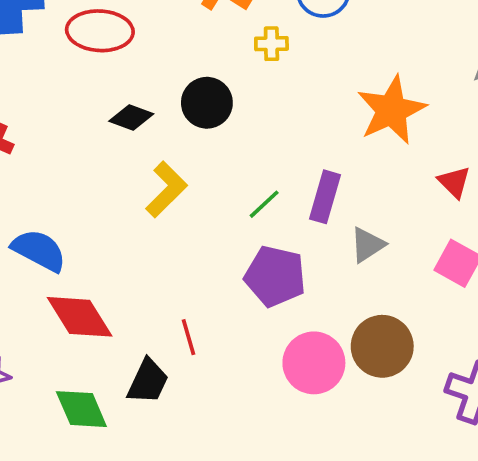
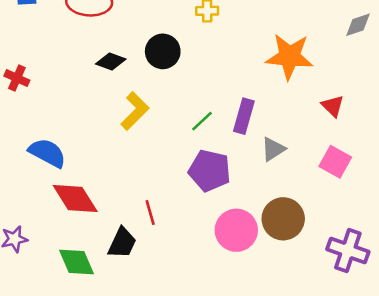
orange star: (391, 110) -> (290, 56), turned 30

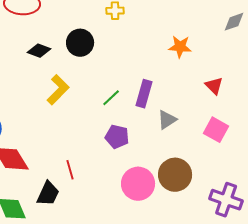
orange star: (290, 56) -> (180, 47), size x0.6
purple pentagon: (210, 171) -> (117, 137), size x0.7

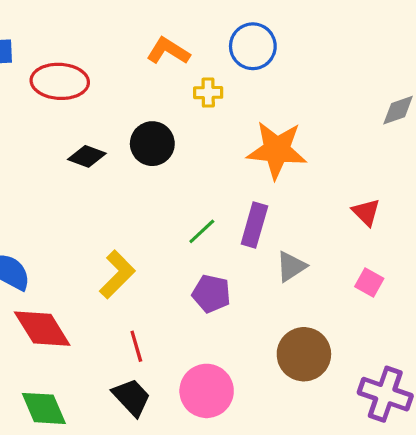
orange star: (180, 47) -> (277, 150), moved, size x1.6
yellow L-shape: (58, 90) -> (117, 274), moved
pink square: (216, 130) -> (369, 282), size x0.7
pink circle: (138, 184) -> (207, 391), moved
black trapezoid: (48, 194) -> (132, 397), moved, turned -68

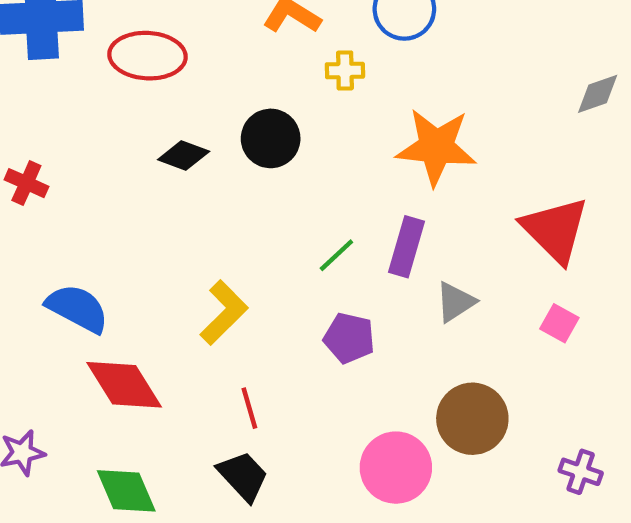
red triangle: (366, 212) -> (555, 230), size x1.8
pink circle: (207, 391) -> (396, 468), moved
purple cross: (385, 394) -> (581, 472), size x0.6

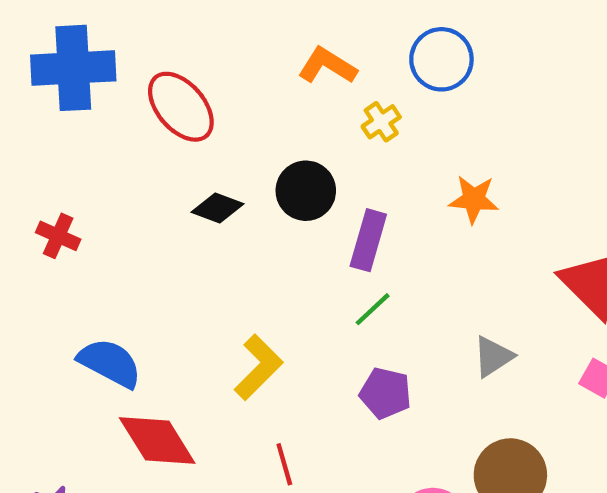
red ellipse: (147, 56) -> (181, 107), turned 46
yellow cross: (345, 71) -> (381, 122), turned -33
orange star: (436, 147) -> (474, 199), size x0.6
purple rectangle: (407, 247) -> (368, 240), moved

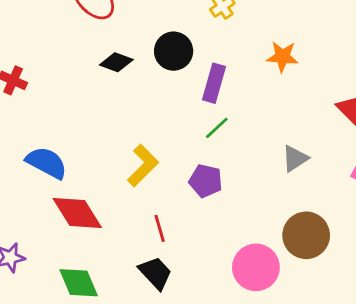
purple pentagon: (385, 393) -> (206, 181), moved

